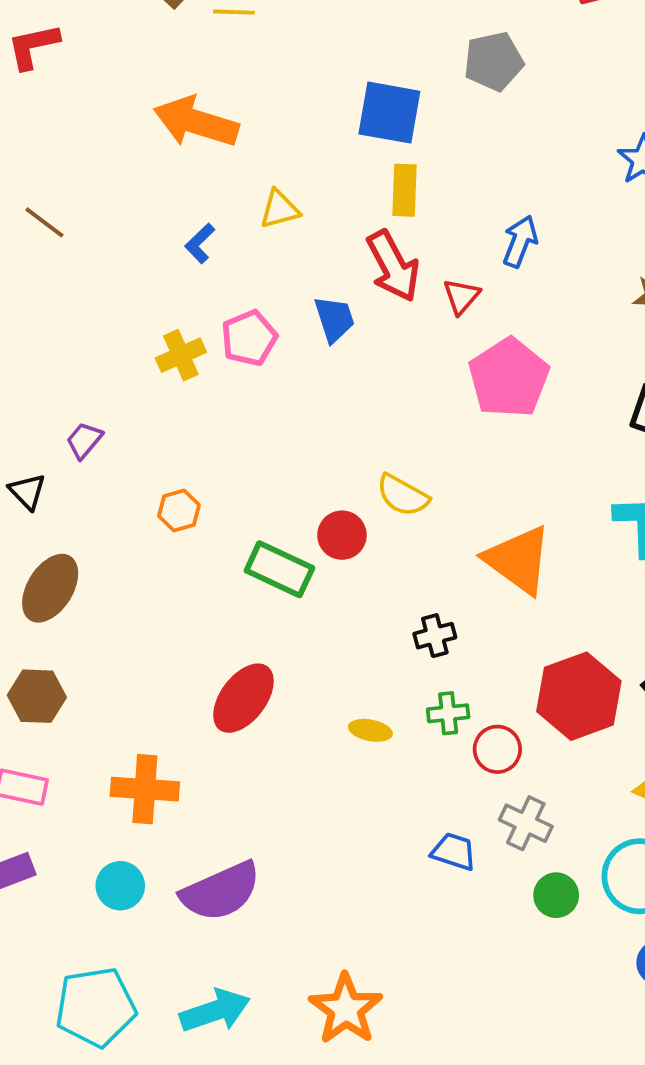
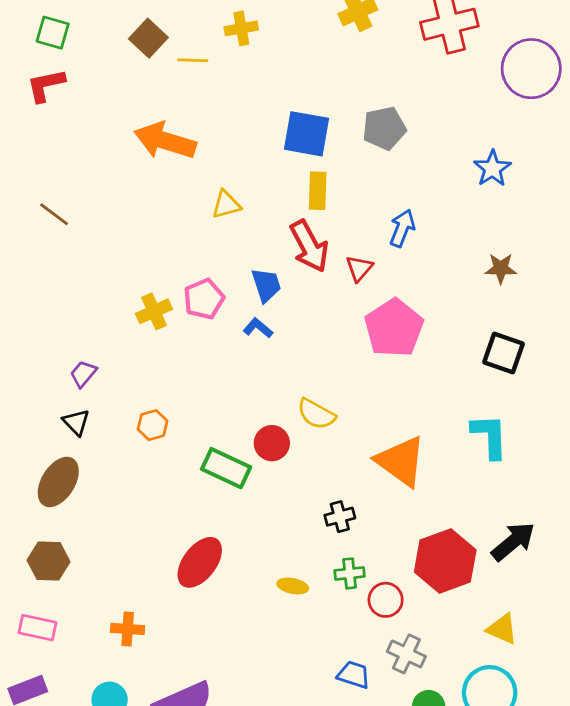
gray pentagon: (494, 61) -> (384, 128), moved
blue L-shape: (200, 243) -> (258, 328), moved, turned 84
black triangle: (27, 492) -> (76, 422), moved
orange cross: (145, 789) -> (128, 629), size x0.7

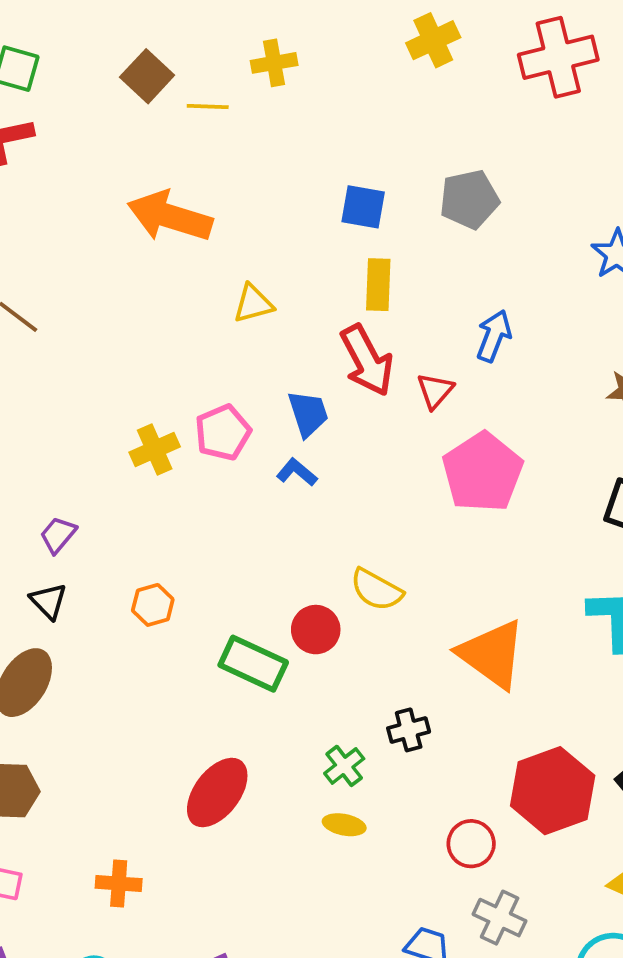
blue square: (307, 134) -> (363, 207), size x0.7
green cross: (350, 573) -> (344, 766), moved, turned -32

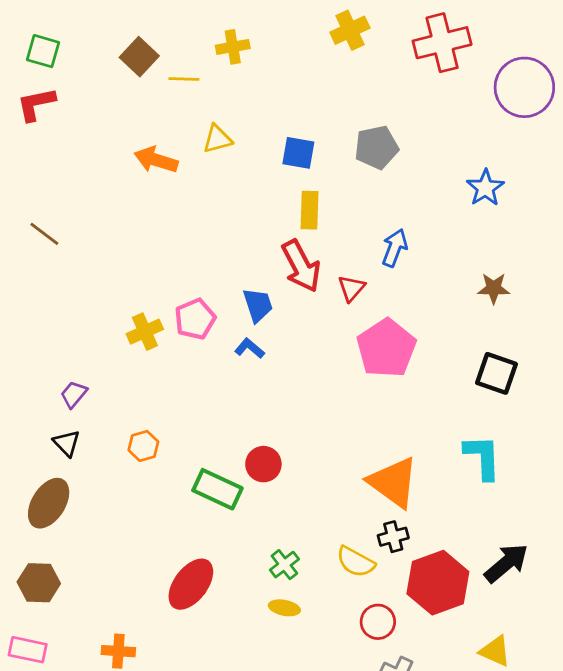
orange arrow: (170, 216) -> (156, 160), size x0.7
yellow triangle: (253, 304) -> (217, 139), moved
yellow semicircle: (376, 590) -> (356, 562), moved
black cross: (409, 730) -> (393, 537), moved

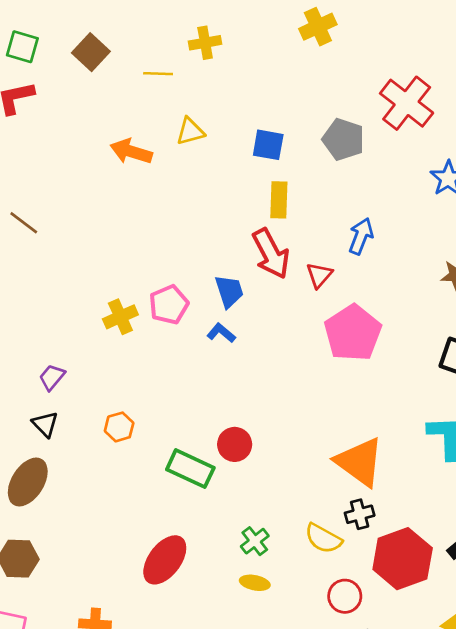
red cross: (442, 43) -> (407, 103), moved, turned -38
brown square: (139, 57) -> (91, 52), moved
gray pentagon: (376, 147) -> (343, 139), turned 30

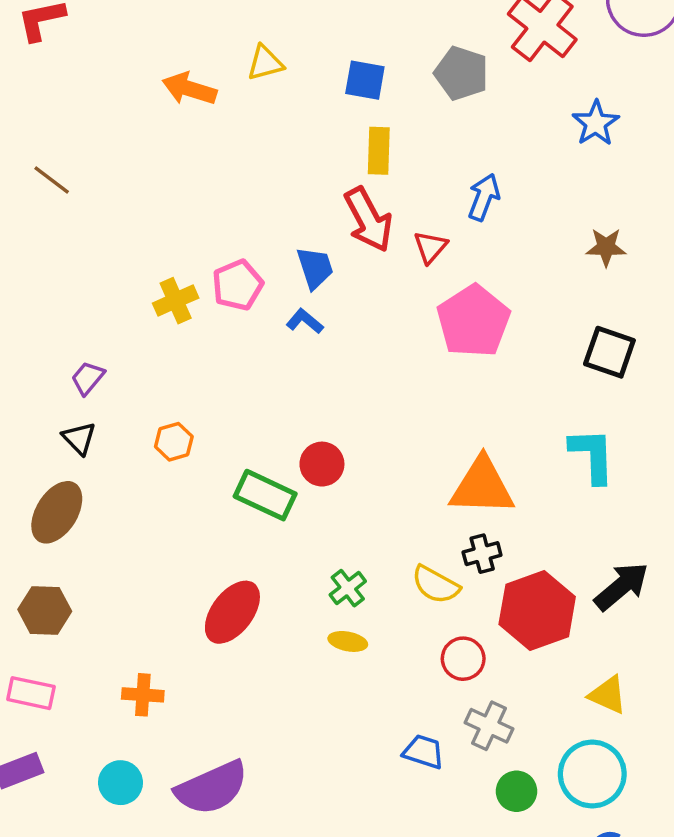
orange triangle: (360, 462) -> (482, 486), turned -34

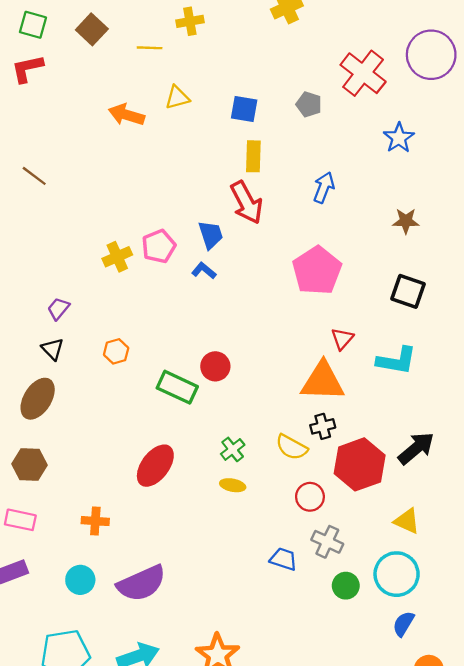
gray pentagon: (461, 73) -> (309, 104), size x0.7
red triangle: (430, 247) -> (342, 339), moved
cyan L-shape: (592, 455) -> (397, 361), turned 102

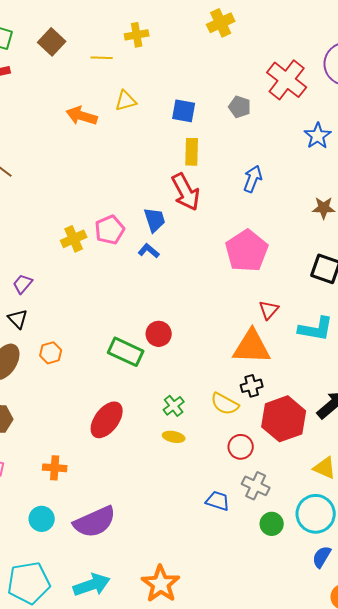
orange hexagon: (116, 351) -> (51, 353), moved

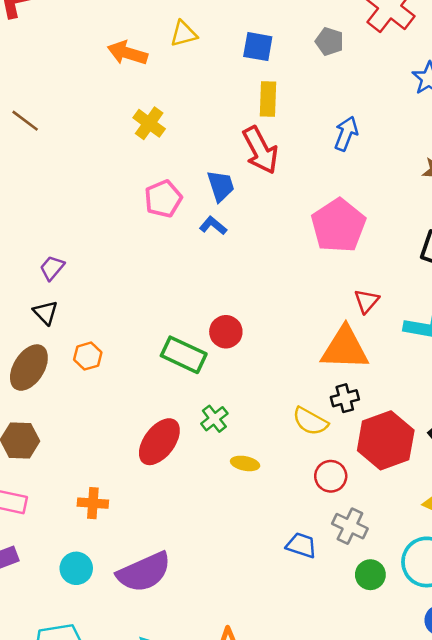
yellow cross: (74, 239) -> (149, 123), moved, turned -30
green cross: (174, 406) -> (214, 419), moved

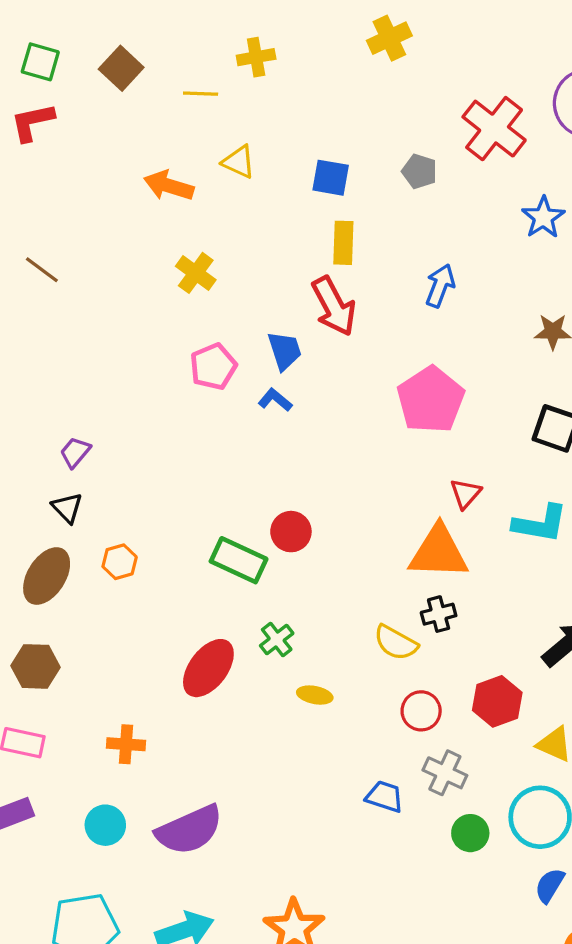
yellow triangle: (184, 34) -> (239, 162), turned 40
red hexagon: (386, 440) -> (497, 701), moved, size x0.7

